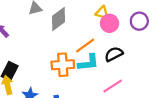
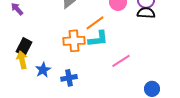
black semicircle: (114, 54) -> (146, 13), moved, turned 30

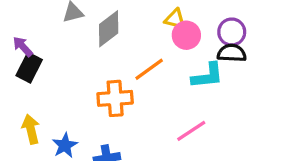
cyan L-shape: (98, 39) -> (207, 76), moved
black rectangle: (24, 47) -> (29, 68), moved

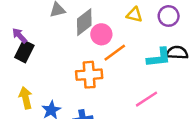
purple circle: (232, 32) -> (169, 16), moved
pink circle: (186, 35) -> (101, 34), moved
black semicircle: (232, 53) -> (177, 53), moved

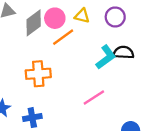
pink circle: (101, 34) -> (55, 18), moved
orange line: (115, 53) -> (63, 37), moved
cyan L-shape: (159, 58) -> (106, 57), turned -30

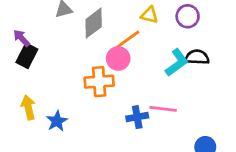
pink circle: (55, 18) -> (118, 58), moved
pink line: (94, 97) -> (163, 109), turned 40
blue cross: (32, 118) -> (137, 117), moved

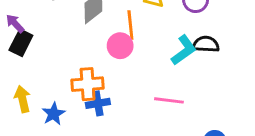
orange line: (128, 39) -> (130, 25), turned -60
orange cross: (99, 82) -> (88, 84), moved
blue cross: (137, 117) -> (98, 103), moved

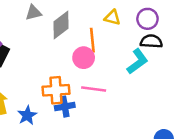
black semicircle: (206, 44) -> (151, 41), moved
pink line: (169, 100) -> (94, 89), moved

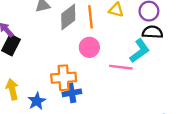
orange line: (92, 40) -> (91, 17), moved
pink line: (94, 89) -> (121, 67), moved

